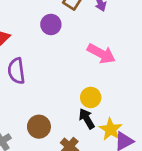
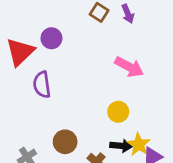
purple circle: (51, 24) -> (51, 38), moved
black arrow: (87, 119) -> (121, 146), moved, turned 126

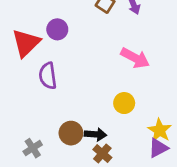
yellow star: (139, 145) -> (160, 130), moved
black arrow: (121, 146) -> (95, 134), moved

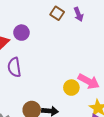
pink arrow: (135, 58) -> (89, 81), moved

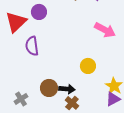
pink arrow: (89, 81) -> (105, 30), moved

